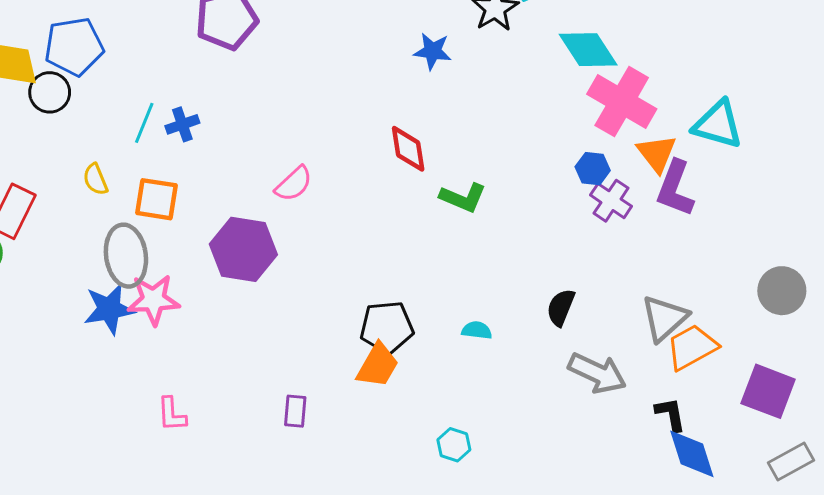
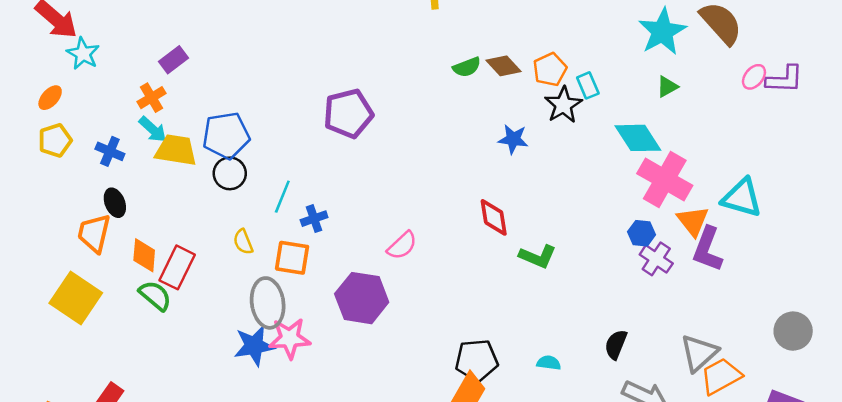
black circle: (50, 92) -> (230, 173), moved
blue cross: (182, 124) -> (314, 219), moved

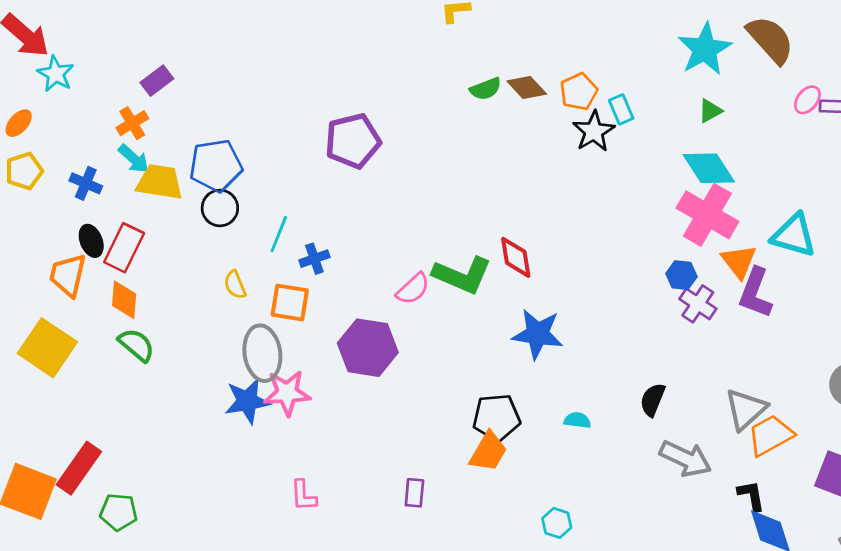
cyan diamond: (638, 138) -> (709, 168), moved
blue star: (513, 139) -> (538, 334), moved, size x1.5
green L-shape: (538, 256) -> (462, 275), moved, size x1.4
red rectangle: (177, 267) -> (124, 248), moved

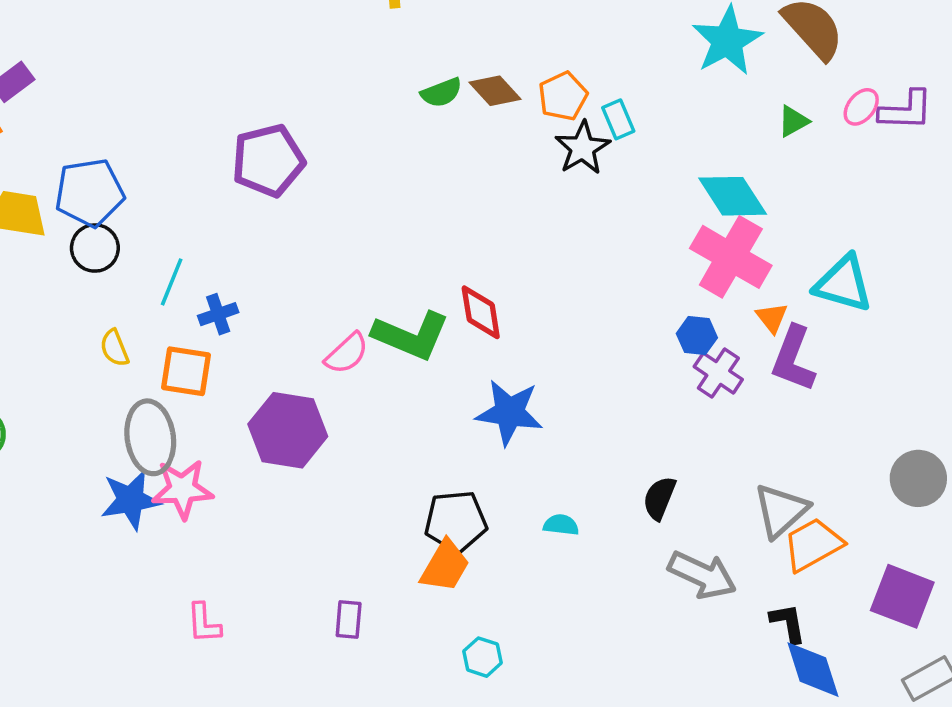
green triangle: (710, 111) -> (793, 121), moved
orange triangle: (739, 261) -> (772, 318), size x0.7
cyan hexagon: (557, 523) -> (483, 657), moved

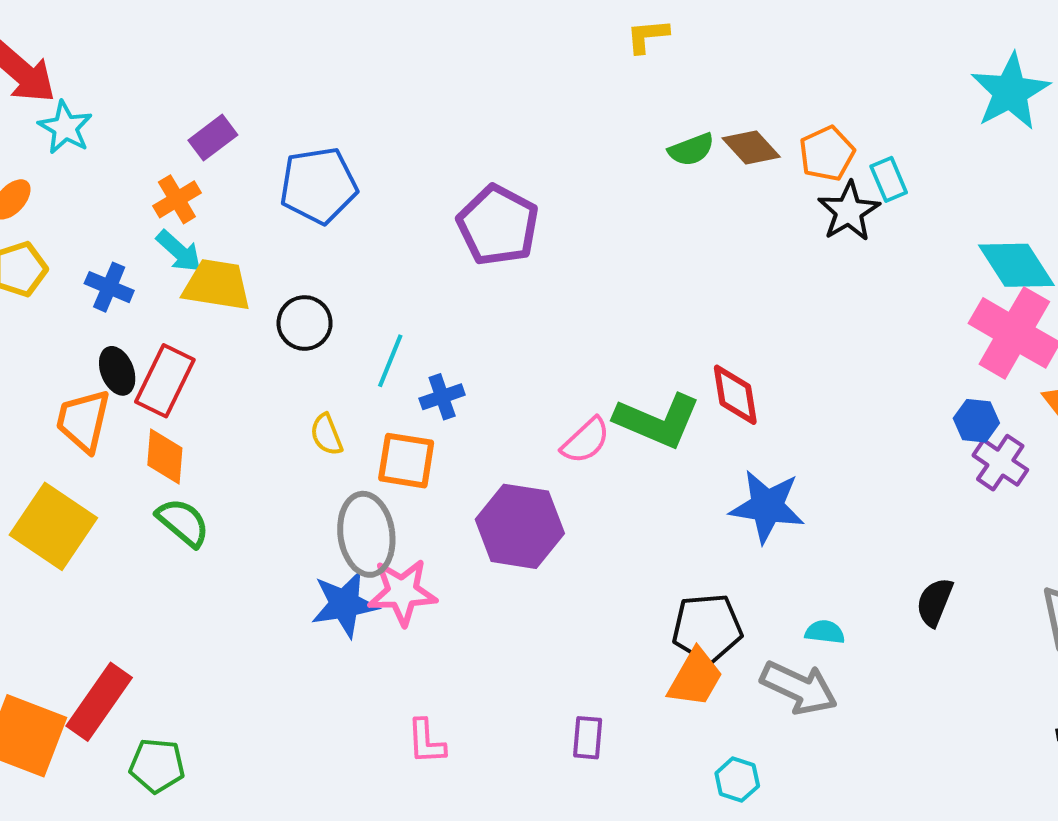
purple pentagon: (268, 160) -> (498, 225), turned -30
blue pentagon: (90, 193) -> (318, 185), moved
gray arrow: (702, 575) -> (799, 688), moved

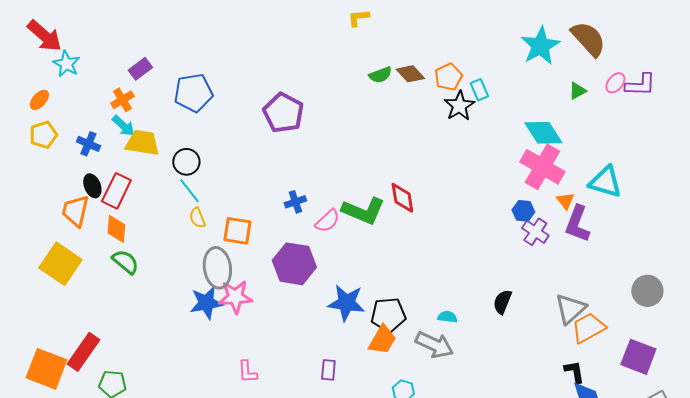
cyan line: (390, 361) -> (189, 191), moved, turned -60
blue cross: (442, 397) -> (295, 202), moved
blue star: (767, 506) -> (346, 303), moved

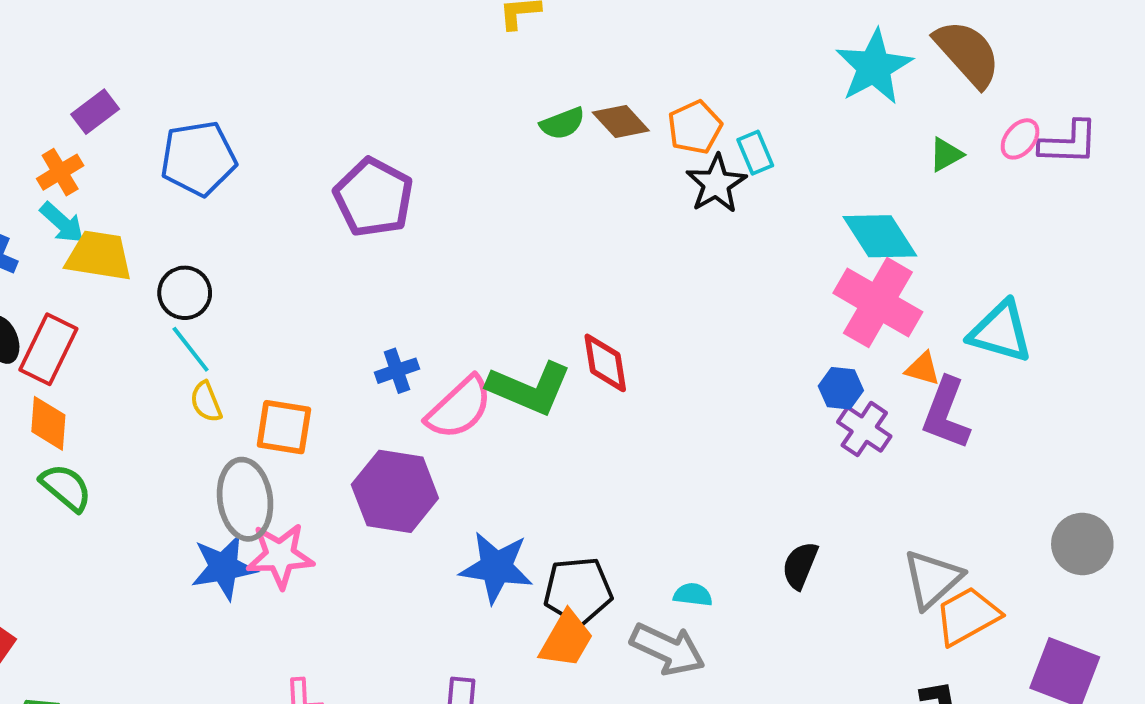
orange triangle: (565, 201) -> (923, 369), turned -36
pink semicircle: (327, 221) -> (459, 408), size x1.4

